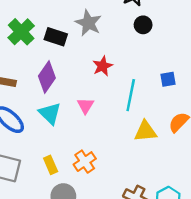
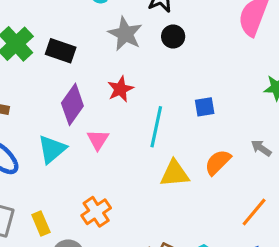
gray star: (88, 23) -> (125, 34), moved
purple diamond: (47, 77) -> (72, 104), moved
cyan triangle: (50, 113) -> (52, 149), turned 35
yellow rectangle: (51, 165) -> (41, 224), moved

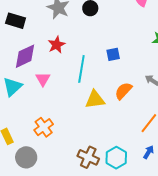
purple diamond: (72, 104) -> (25, 56), turned 32

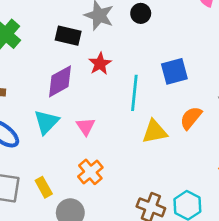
black rectangle: (16, 21) -> (68, 36), moved
blue square: (113, 54) -> (174, 71), size x1.5
pink triangle: (43, 79) -> (86, 126), moved

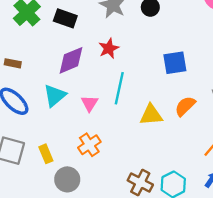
black rectangle: (68, 36) -> (65, 18), moved
cyan line: (134, 93) -> (119, 88), moved

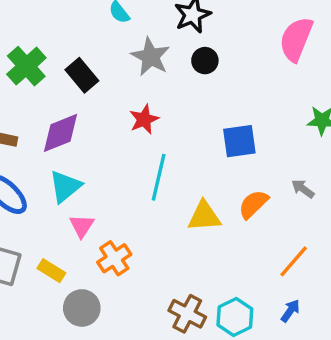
black rectangle: (65, 18) -> (82, 75), turned 30
purple diamond: (71, 60) -> (60, 133), moved
pink triangle: (90, 103) -> (82, 226), moved
yellow rectangle: (46, 154) -> (51, 271), turned -36

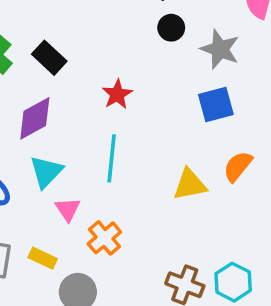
gray star: (151, 57) -> (220, 49), moved
cyan line: (159, 177) -> (112, 158), moved

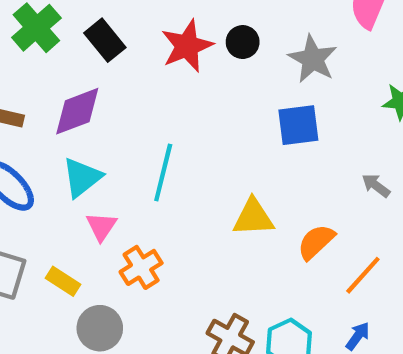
black circle: (171, 28) -> (243, 42), moved
red star: (117, 94) -> (187, 46), moved, size x1.4
orange semicircle: (238, 166) -> (316, 242), moved

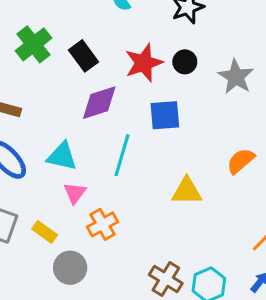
purple diamond: (77, 111) -> (99, 103), moved
blue square: (298, 125) -> (165, 115), moved
cyan triangle: (82, 177) -> (62, 156), turned 48
orange semicircle: (316, 242) -> (241, 161), moved

